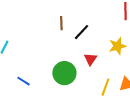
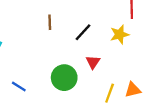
brown line: (61, 23) -> (50, 22), moved
yellow star: (117, 46) -> (120, 34), moved

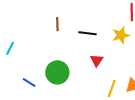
black line: (83, 32) -> (88, 33), turned 54
green circle: (64, 78) -> (57, 72), moved

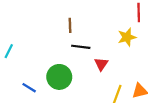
brown line: (57, 24) -> (70, 25), moved
black line: (88, 33) -> (81, 47), moved

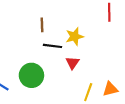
yellow star: (127, 37) -> (75, 36), moved

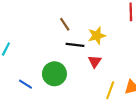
brown line: (42, 25) -> (65, 24), turned -32

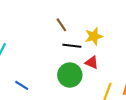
red triangle: (95, 61) -> (92, 62), turned -40
green circle: (54, 74) -> (70, 75), moved

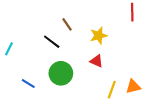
black line: (72, 46) -> (52, 42), moved, turned 30
green circle: (70, 75) -> (61, 73), moved

